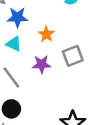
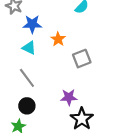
purple star: (42, 64) -> (69, 97), moved

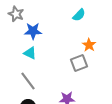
orange star: (58, 39) -> (89, 45), moved

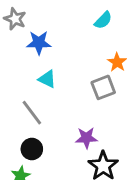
cyan triangle: (30, 53) -> (47, 79), moved

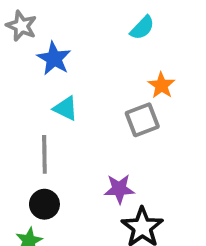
blue star: (39, 43) -> (54, 58), turned 30
gray line: (32, 113) -> (44, 154), turned 36

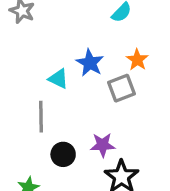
blue star: (54, 58) -> (90, 63), moved
black circle: (44, 204) -> (63, 154), moved

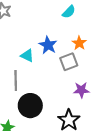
purple star: (103, 145) -> (81, 90), moved
black circle: (63, 154) -> (30, 106), size x1.5

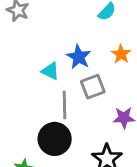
gray square: (69, 62) -> (93, 87), moved
gray line: (16, 81) -> (65, 105), moved

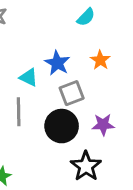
gray line: (65, 105) -> (19, 112), moved
black circle: (55, 139) -> (62, 126), moved

